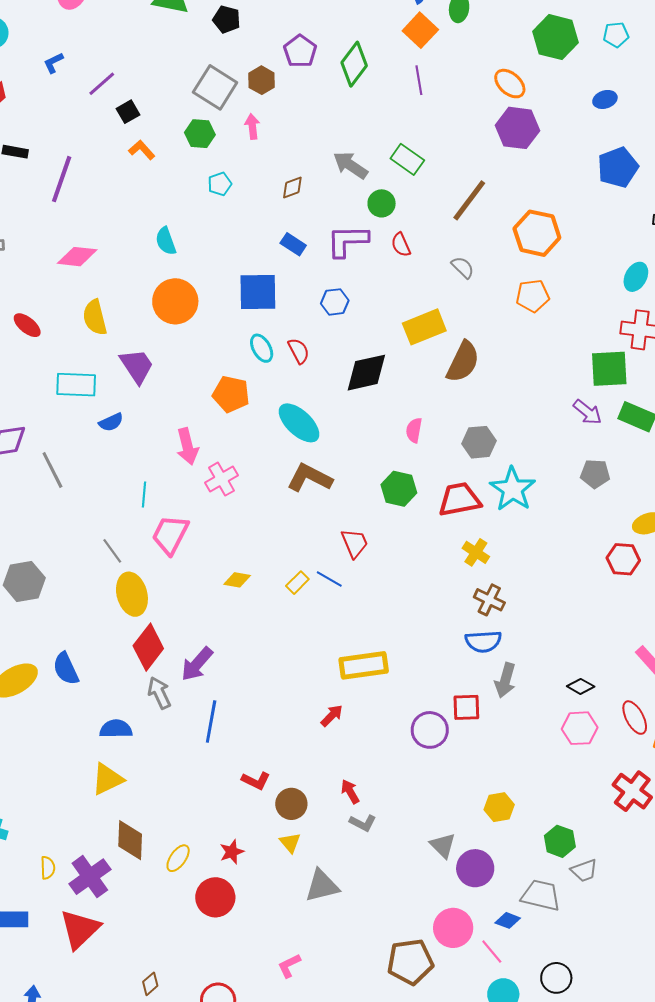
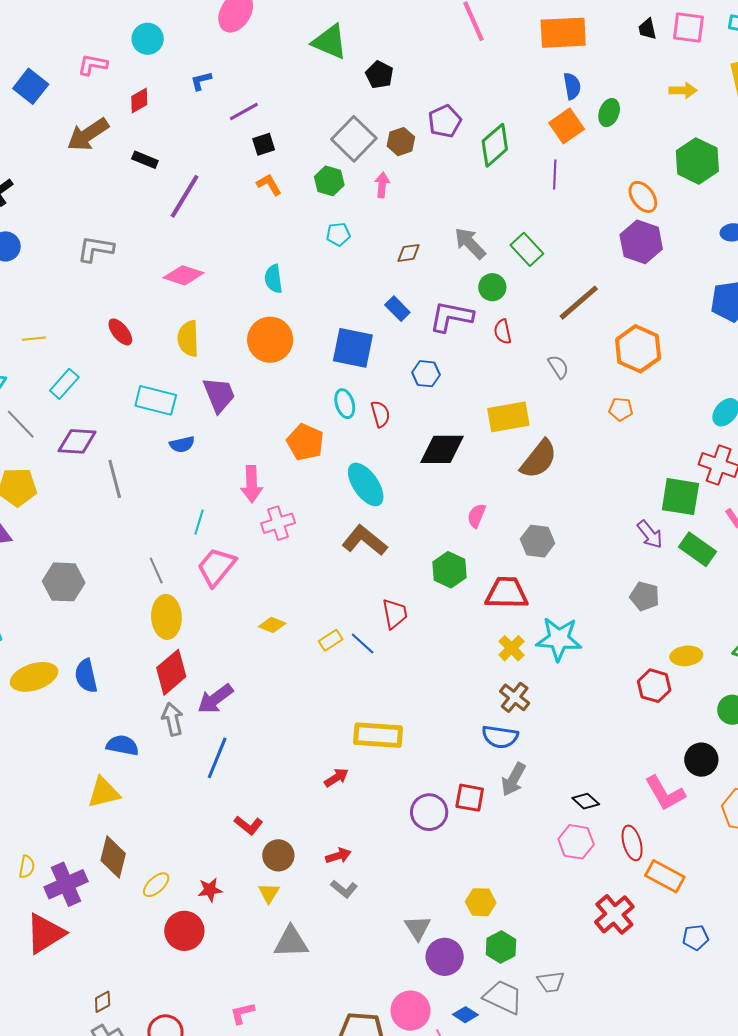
orange pentagon: (533, 296) -> (621, 409), size x0.7
cyan star: (513, 489) -> (559, 639), moved, turned 30
red arrow: (350, 792) -> (338, 856), turned 90
green hexagon: (560, 841) -> (501, 947), moved

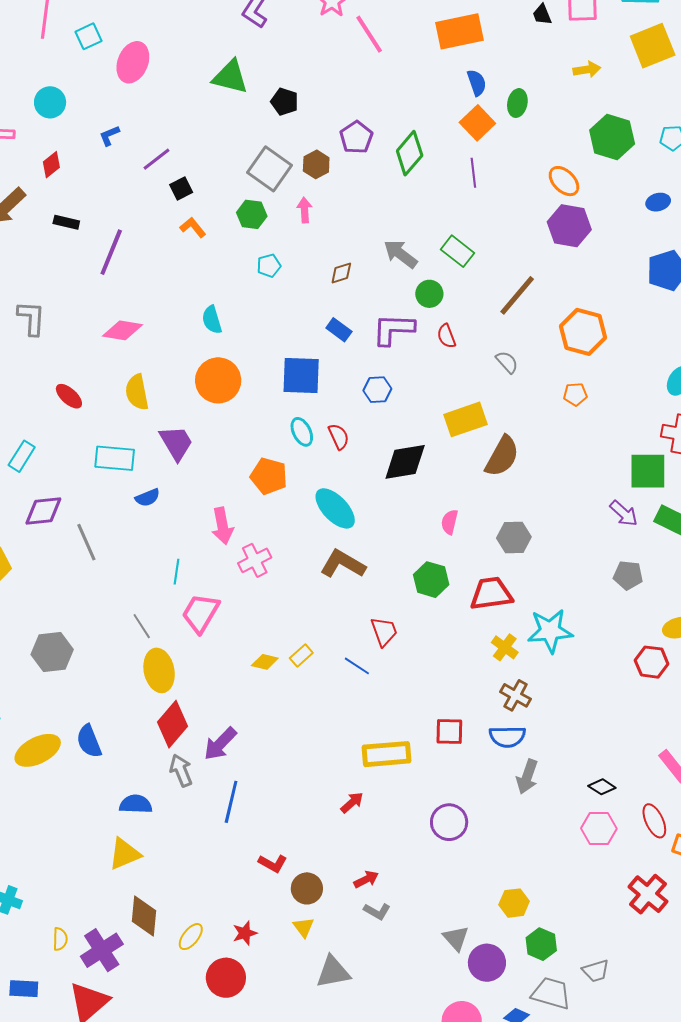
gray L-shape: (95, 249) -> (31, 318), turned 93
yellow rectangle: (331, 640) -> (301, 655), moved
red square: (470, 798) -> (449, 732), moved

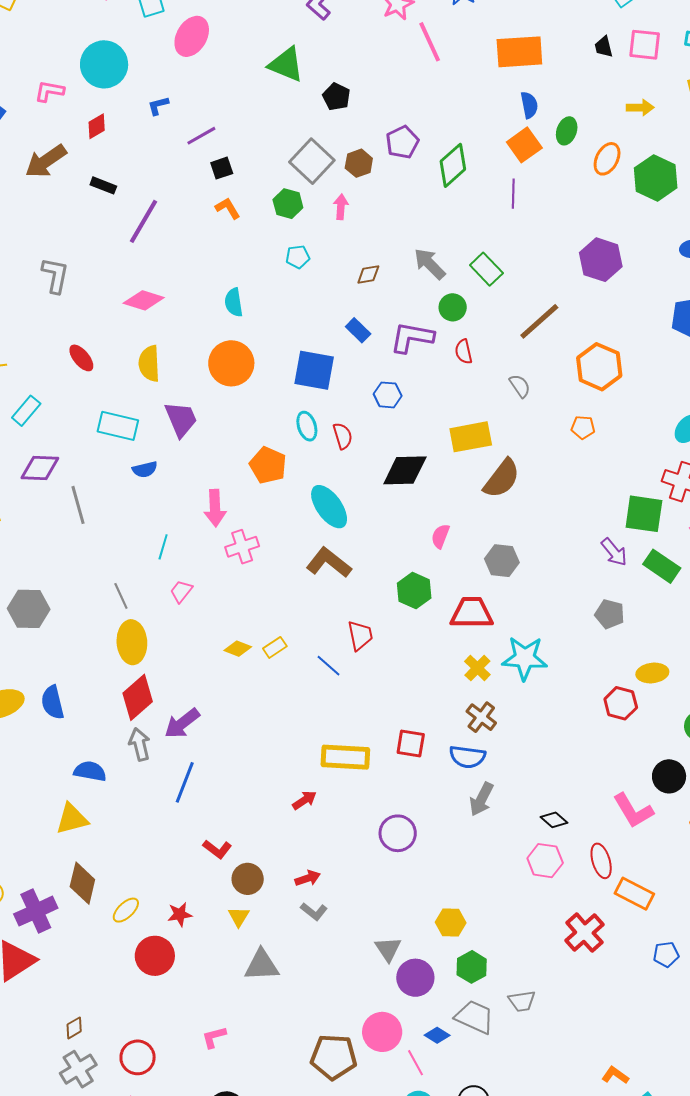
cyan circle: (50, 102) -> (104, 64), size x1.5
orange ellipse: (564, 181) -> (607, 159), moved, turned 64
pink trapezoid: (201, 613) -> (181, 591), size x0.6

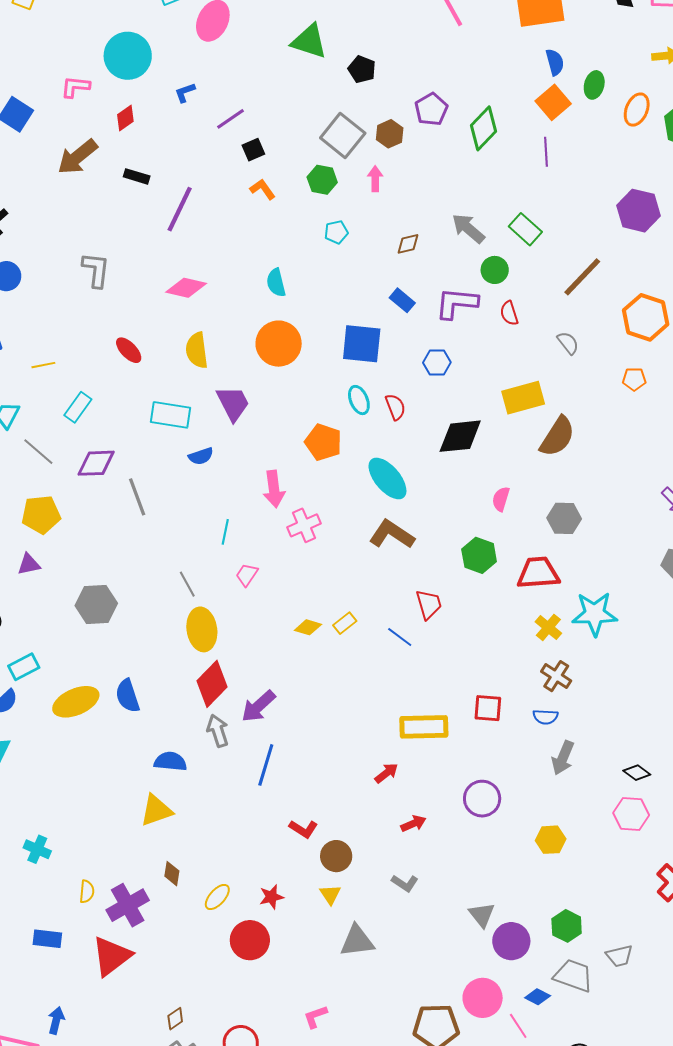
blue semicircle: (467, 757) -> (545, 717), size x0.7
red arrow: (308, 878) -> (413, 824), moved
brown diamond: (82, 883) -> (172, 874), size x0.6
yellow hexagon: (451, 922) -> (551, 840), moved

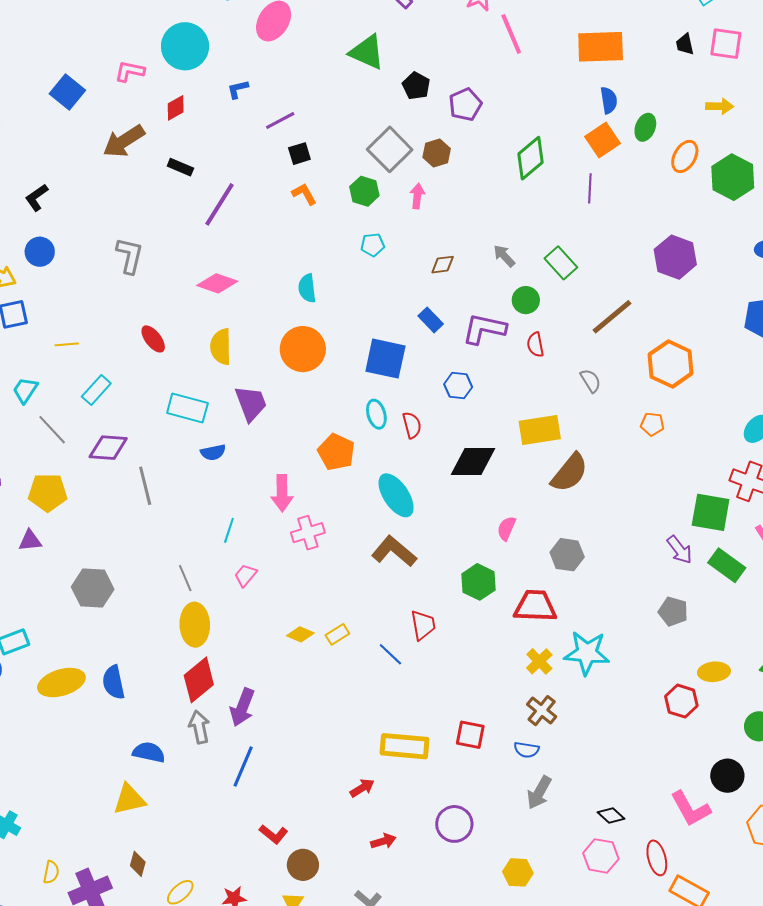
purple pentagon: (431, 109) -> (465, 105), moved
gray arrow: (468, 228) -> (504, 256), size x0.7
purple arrow: (258, 706) -> (242, 707), turned -33

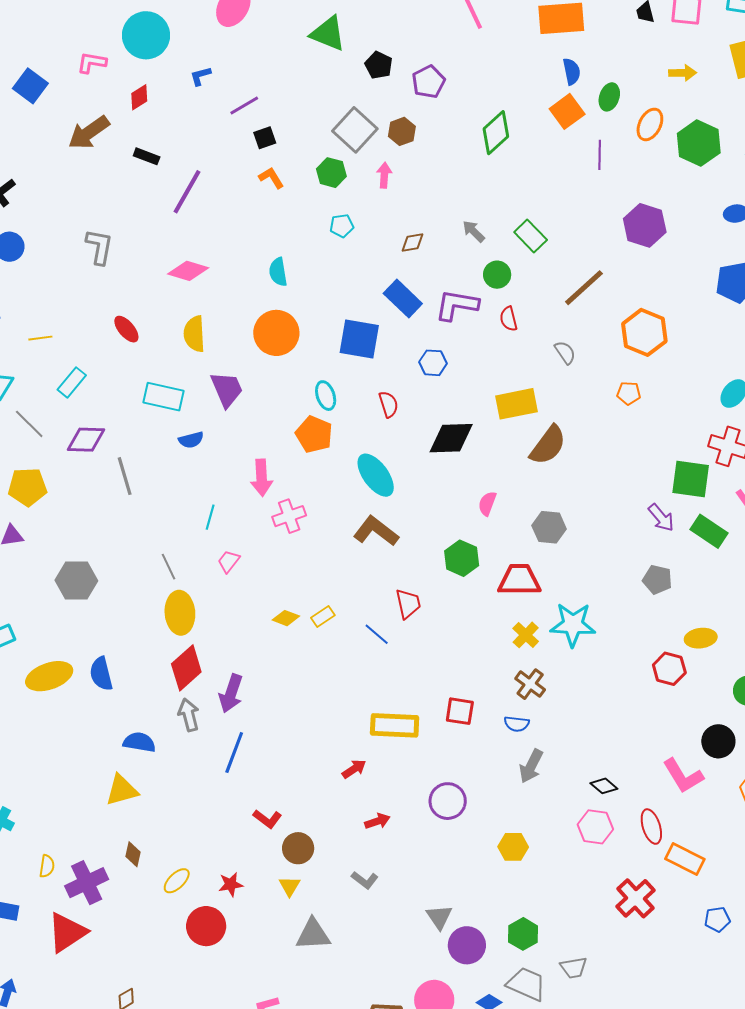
purple line: (590, 188) -> (600, 155), moved
blue rectangle: (431, 320) -> (403, 298), size x1.5
cyan ellipse: (376, 414) -> (326, 396), moved

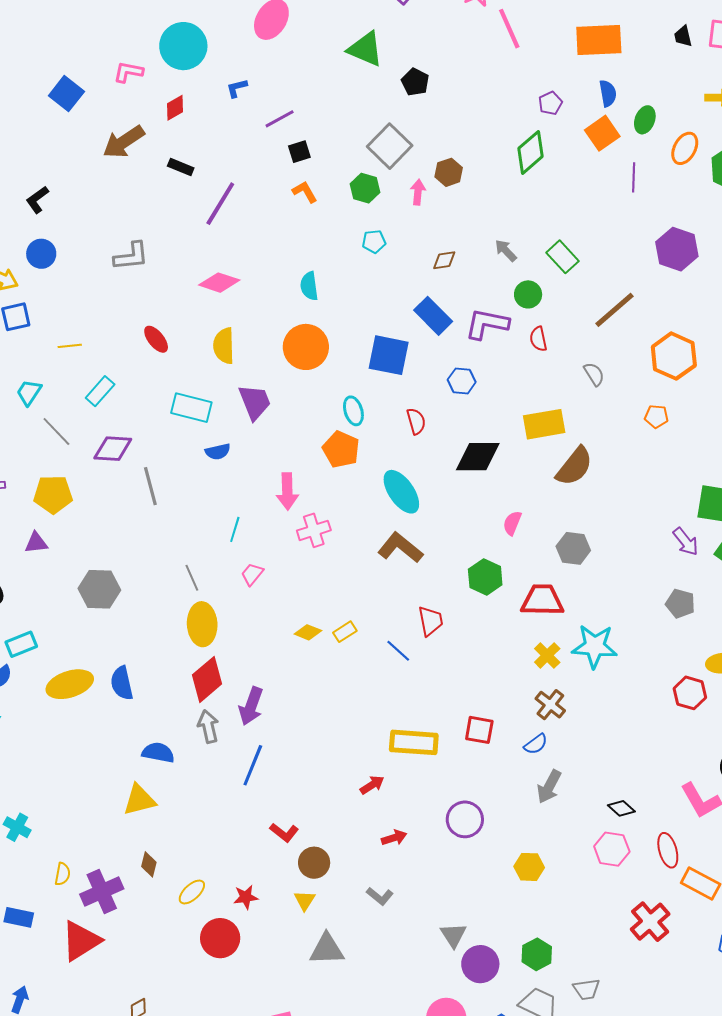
purple pentagon: (428, 82) -> (550, 103), moved, size x0.7
brown hexagon: (402, 131) -> (449, 172), moved
gray L-shape: (99, 247) -> (131, 256), turned 72
blue semicircle: (517, 724) -> (536, 744), turned -45

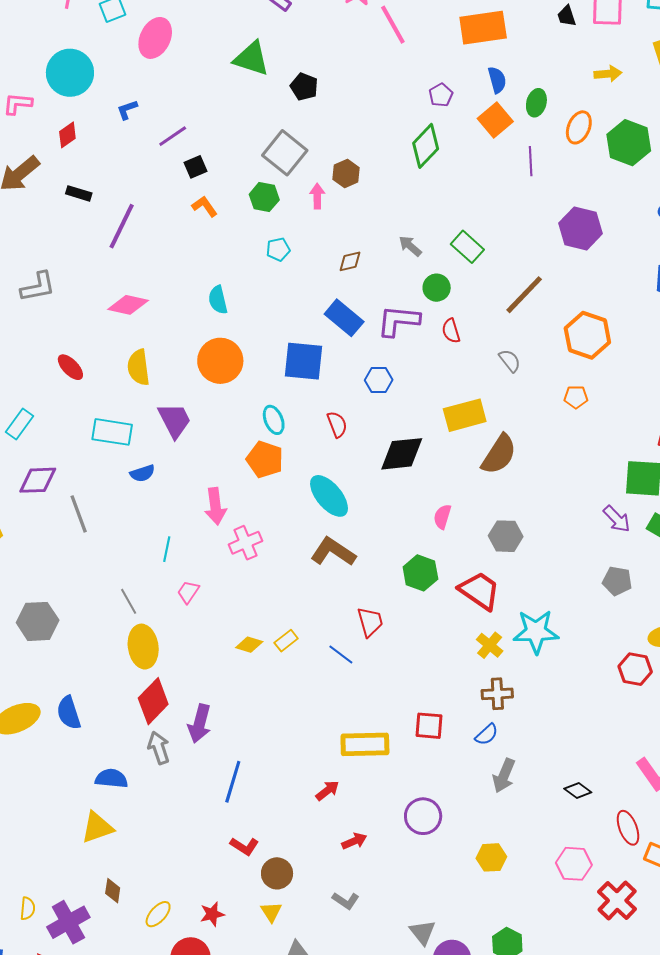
red trapezoid: (542, 600) -> (480, 591), turned 39
brown cross: (550, 705) -> (497, 694), turned -36
blue line: (253, 765) -> (233, 782), moved
pink hexagon: (612, 849) -> (574, 864), moved

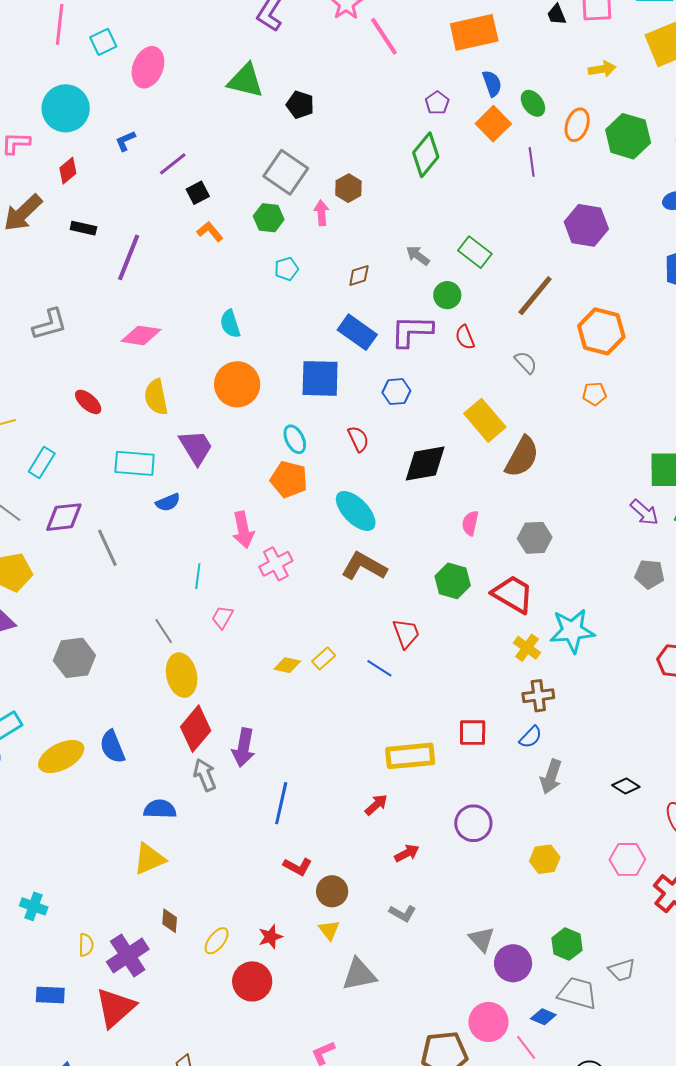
green ellipse: (536, 103) -> (533, 103), turned -48
yellow rectangle: (465, 415) -> (485, 420), turned 69

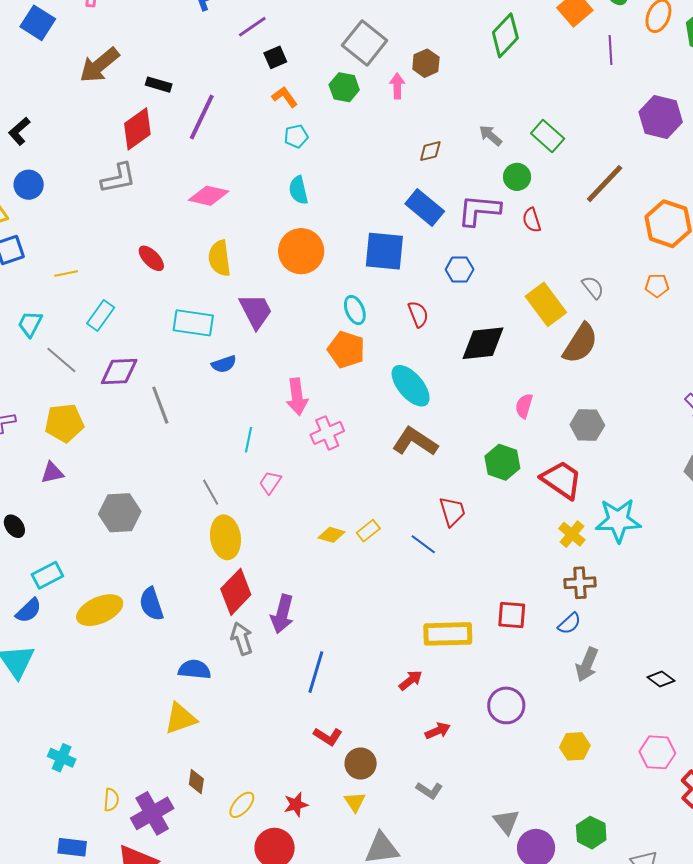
red diamond: (68, 171) -> (137, 129), moved, size x1.6
cyan pentagon: (286, 269) -> (296, 136), moved
gray semicircle: (526, 362) -> (593, 287), moved

